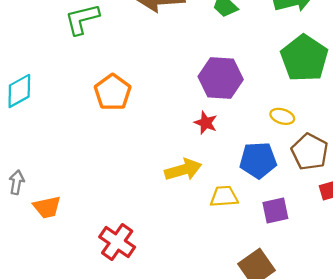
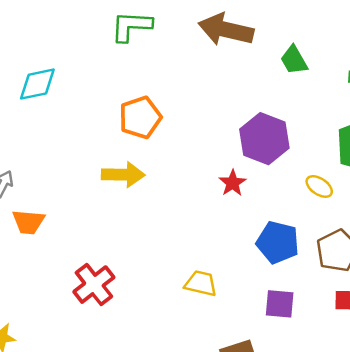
yellow ellipse: (282, 116) -> (319, 186), moved
yellow arrow: (183, 170) -> (123, 175), moved
yellow trapezoid: (224, 196) -> (201, 283), moved

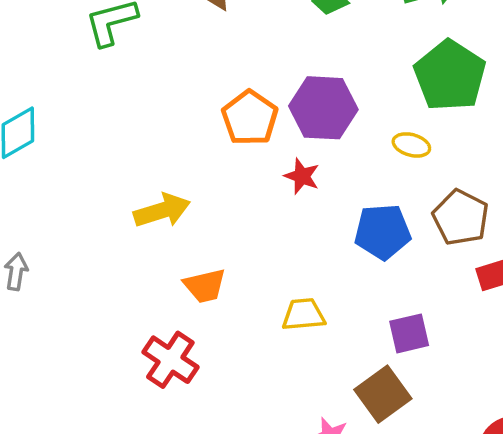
orange pentagon: (140, 117) -> (250, 118), moved
orange trapezoid: (28, 222) -> (205, 286), moved
purple square: (280, 304) -> (409, 333), moved

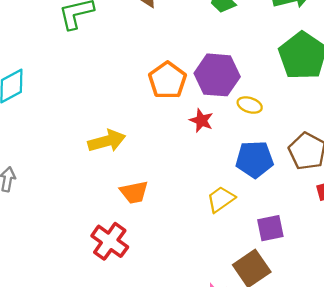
yellow ellipse: (411, 145) -> (250, 105), moved
yellow trapezoid: (303, 314) -> (221, 199), moved, turned -32

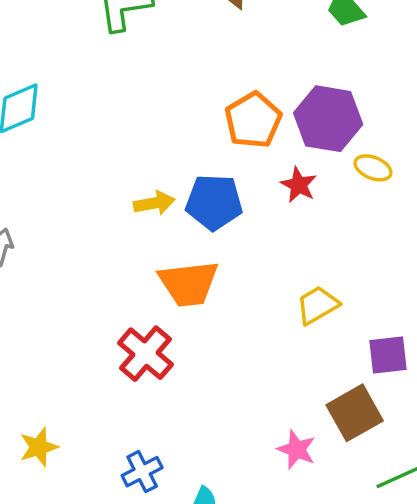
yellow arrow: (107, 141) -> (154, 203), size x0.7
blue pentagon: (254, 159) -> (214, 202), moved
orange trapezoid: (134, 192) -> (189, 283), size x1.4

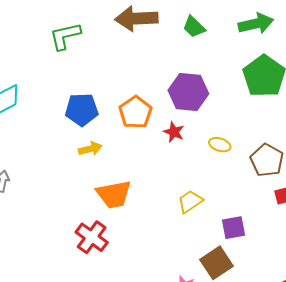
orange pentagon: (253, 120) -> (135, 112), moved
yellow ellipse: (373, 168) -> (220, 145), moved
blue pentagon: (214, 202) -> (82, 110), moved

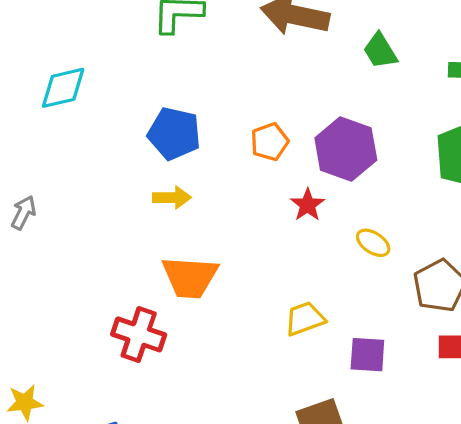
orange pentagon: (135, 112) -> (270, 142), moved, size x0.7
purple square: (234, 228) -> (367, 355), moved
red cross: (92, 237) -> (139, 334), turned -32

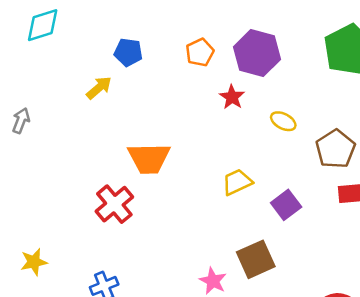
blue pentagon: (174, 134) -> (128, 52), size x0.7
yellow arrow: (172, 198) -> (99, 88), moved, turned -36
red cross: (139, 334) -> (114, 204), turned 36
purple square: (367, 355) -> (286, 205), turned -36

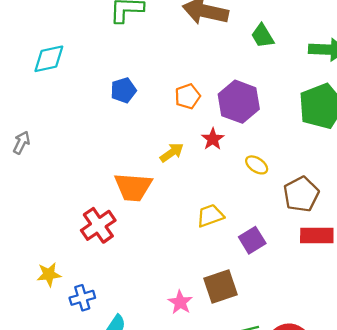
blue pentagon: (128, 52) -> (123, 90), turned -30
yellow arrow: (99, 88) -> (172, 153), moved
yellow star: (34, 262) -> (49, 274), moved

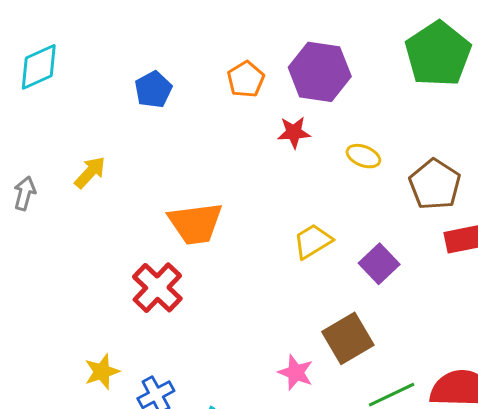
red star: (213, 139) -> (294, 132), turned -30
yellow arrow: (172, 153) -> (90, 172), moved

